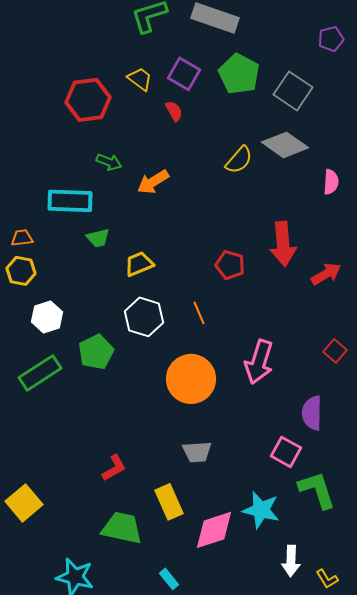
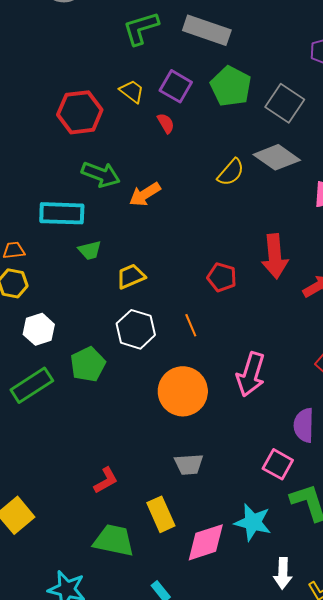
green arrow: (109, 162) -> (101, 174), size x1.5

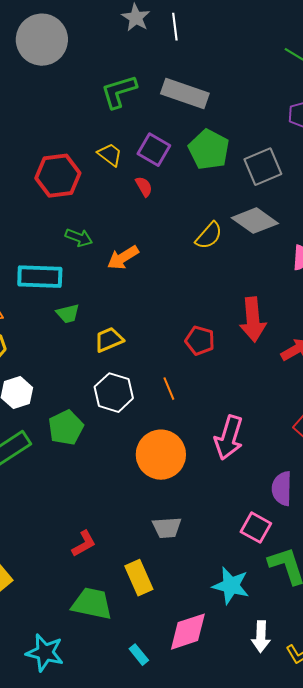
gray square: (285, 103) -> (263, 167), turned 33
green arrow: (101, 174) -> (79, 238), size x0.7
pink diamond: (206, 542) -> (188, 632), moved

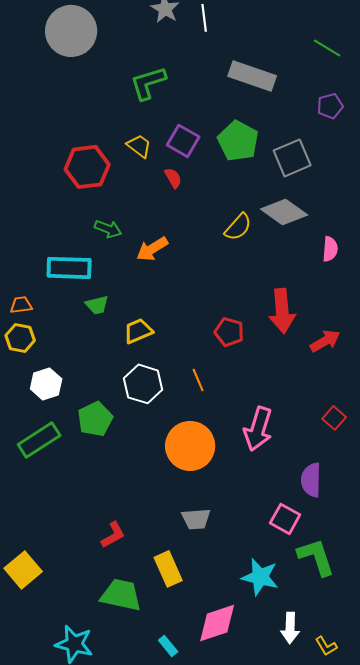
gray rectangle: (185, 94) -> (252, 76), moved

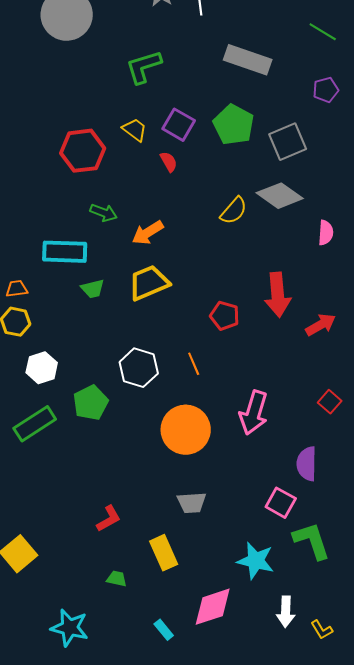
yellow trapezoid: (138, 331) -> (149, 283), moved, size x1.4
green trapezoid: (121, 595) -> (117, 579), size x0.5

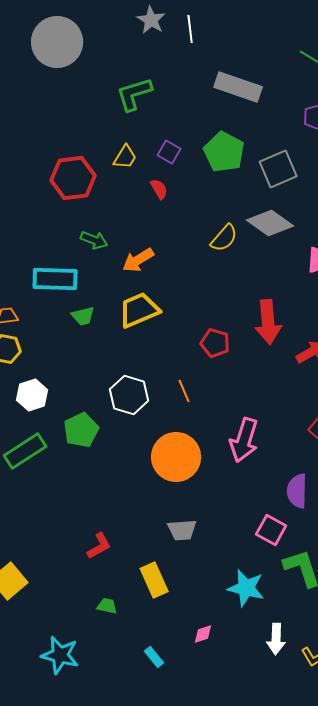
purple square: (179, 125) -> (169, 152), size x0.7
yellow trapezoid: (135, 130) -> (125, 157), turned 84
pink diamond: (213, 607) -> (203, 634), size x0.5

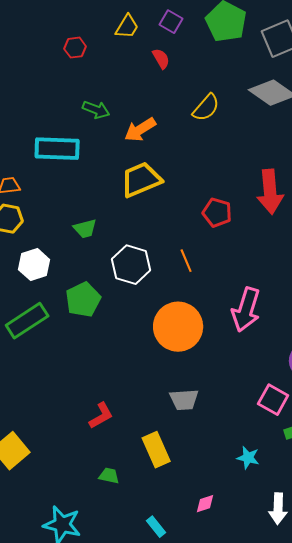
red hexagon: (73, 178) -> (75, 48), size x0.5
yellow semicircle: (224, 238) -> (206, 108), moved
green trapezoid: (83, 316) -> (85, 229), moved
cyan star: (246, 588) -> (248, 458), size x0.6

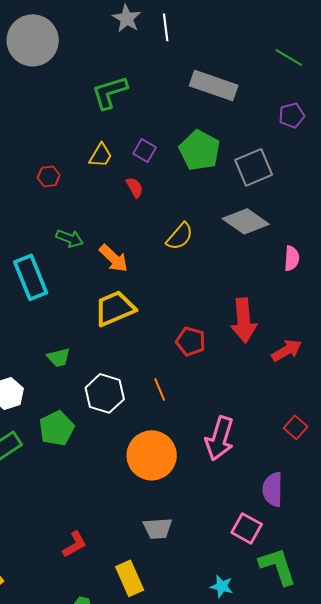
orange arrow: (140, 130) -> (114, 258), turned -104
cyan rectangle: (57, 149) -> (31, 277), turned 66

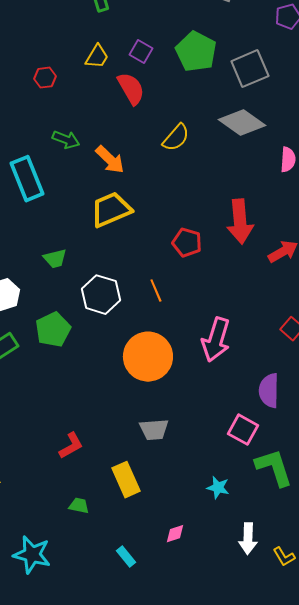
red semicircle: (135, 187) -> (131, 89), size x1.6

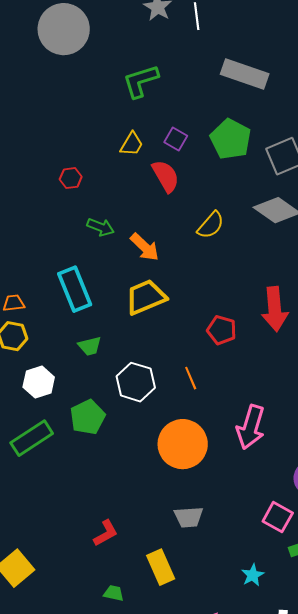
red hexagon: (45, 78) -> (71, 178), moved
cyan rectangle: (27, 179) -> (75, 289), moved
cyan star: (218, 488) -> (253, 575), turned 30

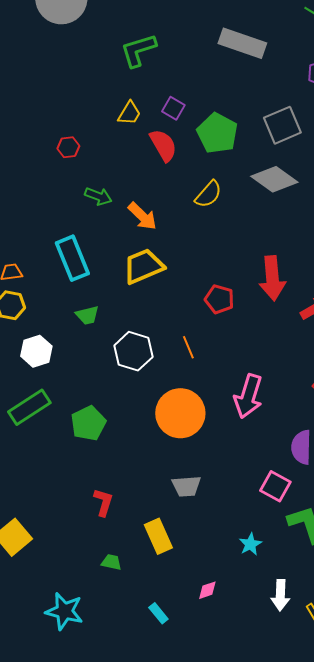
green pentagon: (231, 139) -> (217, 133), moved
green pentagon: (88, 417) -> (88, 423), moved
red L-shape: (106, 533) -> (103, 502), turned -44

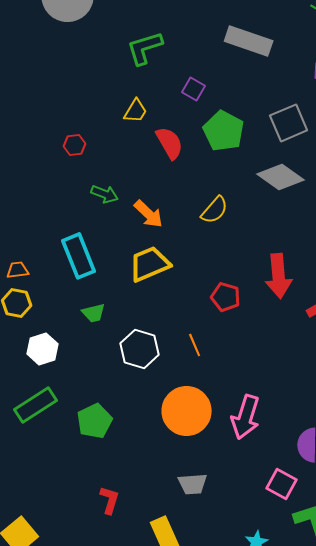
purple square: (173, 108) -> (194, 89), moved
yellow semicircle: (208, 194) -> (215, 210), moved
pink arrow: (248, 396) -> (246, 417), moved

